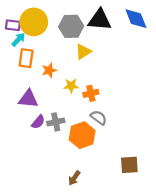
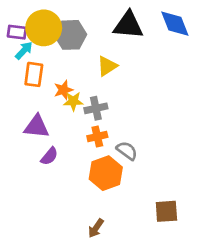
gray hexagon: (71, 26) -> (70, 35), moved
yellow star: (71, 86) -> (73, 101), moved
orange cross: (91, 93) -> (97, 137), moved
gray cross: (56, 122) -> (96, 108), moved

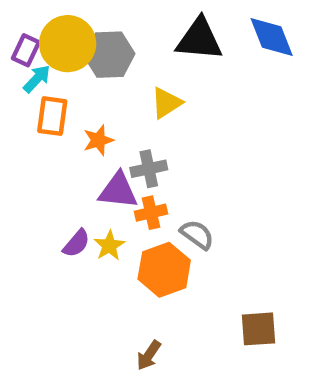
purple rectangle: (17, 32) -> (26, 50), turned -72
yellow star: (73, 101) -> (109, 246), moved, turned -30
purple triangle: (37, 127) -> (118, 191), moved

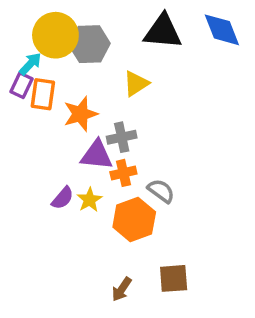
purple rectangle: (26, 50) -> (21, 85), moved
orange star: (98, 140) -> (80, 114), size x1.4
brown square: (259, 329) -> (174, 278), moved

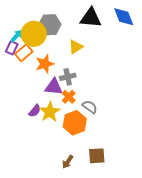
yellow circle: (55, 35) -> (34, 34), moved
orange rectangle: (43, 94) -> (24, 53), turned 42
orange cross: (123, 173) -> (69, 97), turned -32
yellow star: (89, 200) -> (50, 112), size x1.5

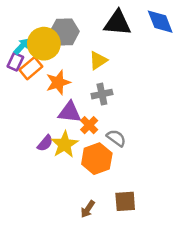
gray cross: (68, 77) -> (102, 94), moved

